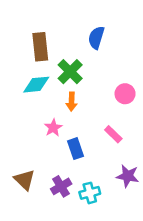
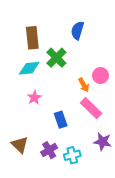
orange arrow: (72, 102) -> (84, 85), moved, turned -32
pink star: (53, 128) -> (34, 98), moved
pink rectangle: (113, 134) -> (91, 108), size x1.5

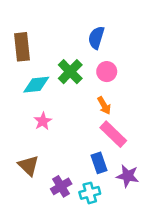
brown rectangle: (32, 38) -> (22, 47), moved
pink circle: (101, 76) -> (107, 72), moved
blue rectangle: (61, 120) -> (99, 163), moved
brown triangle: (20, 145) -> (28, 165), moved

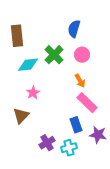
brown triangle: (28, 165) -> (21, 116), moved, turned 30

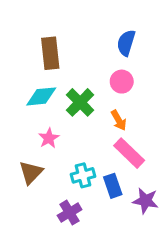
blue semicircle: (74, 29) -> (126, 43), moved
brown rectangle: (17, 36) -> (50, 53), moved
green cross: (54, 55) -> (80, 102), moved
cyan cross: (69, 148) -> (83, 175), moved

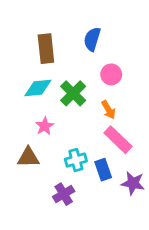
blue semicircle: (126, 43) -> (92, 39), moved
brown triangle: (31, 172) -> (28, 157), turned 45

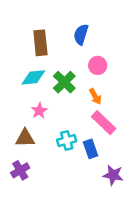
purple star: (133, 183) -> (113, 175), moved
purple cross: (64, 194) -> (20, 170), moved

